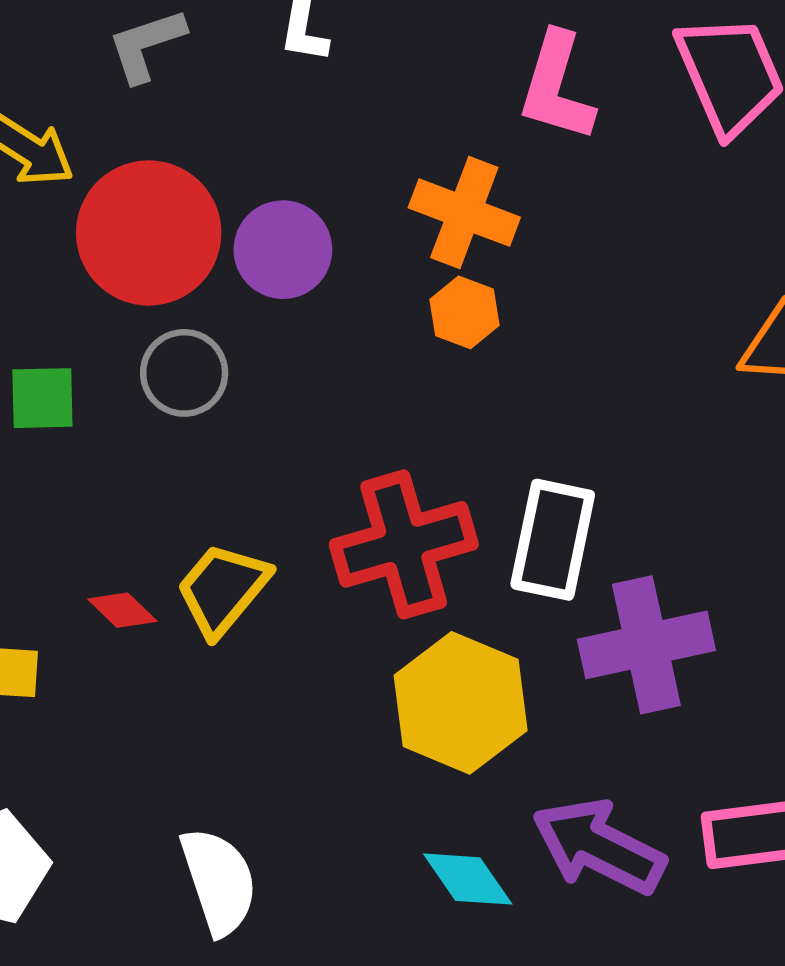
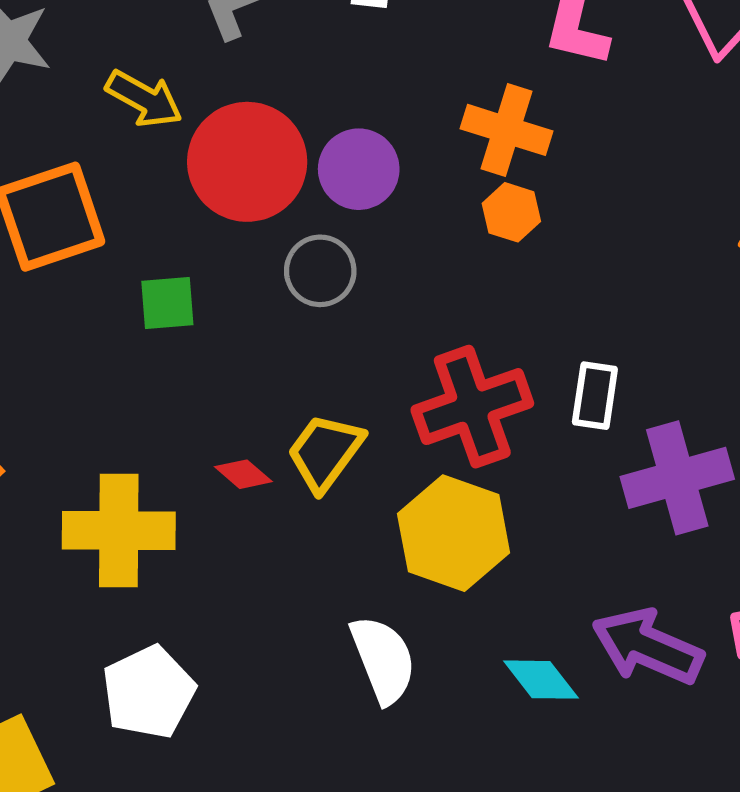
gray circle: (184, 373) -> (320, 271), moved
white rectangle: (553, 540) -> (595, 396), size x0.7
yellow hexagon: (461, 703) -> (454, 533), moved
white semicircle: (219, 881) -> (383, 660), moved

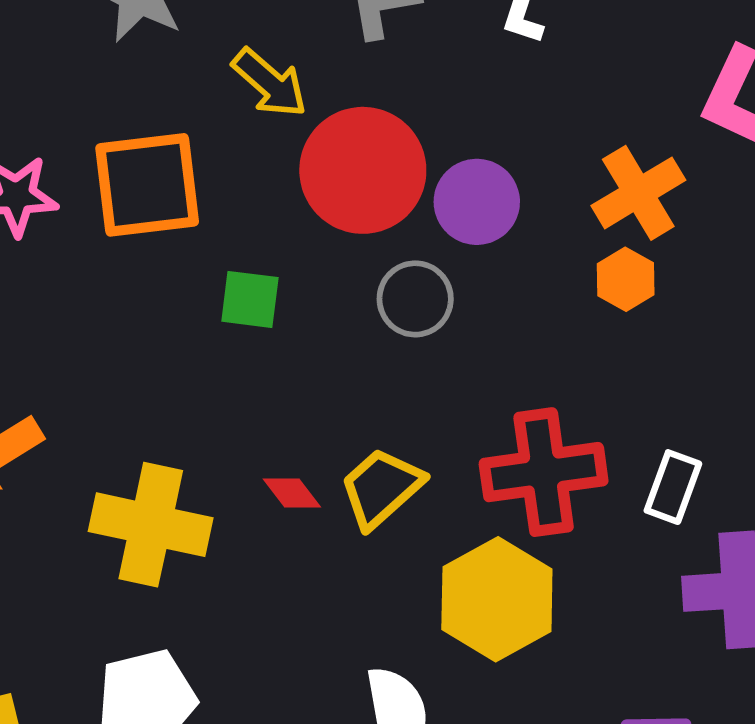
orange cross: (507, 130) -> (638, 193), turned 30

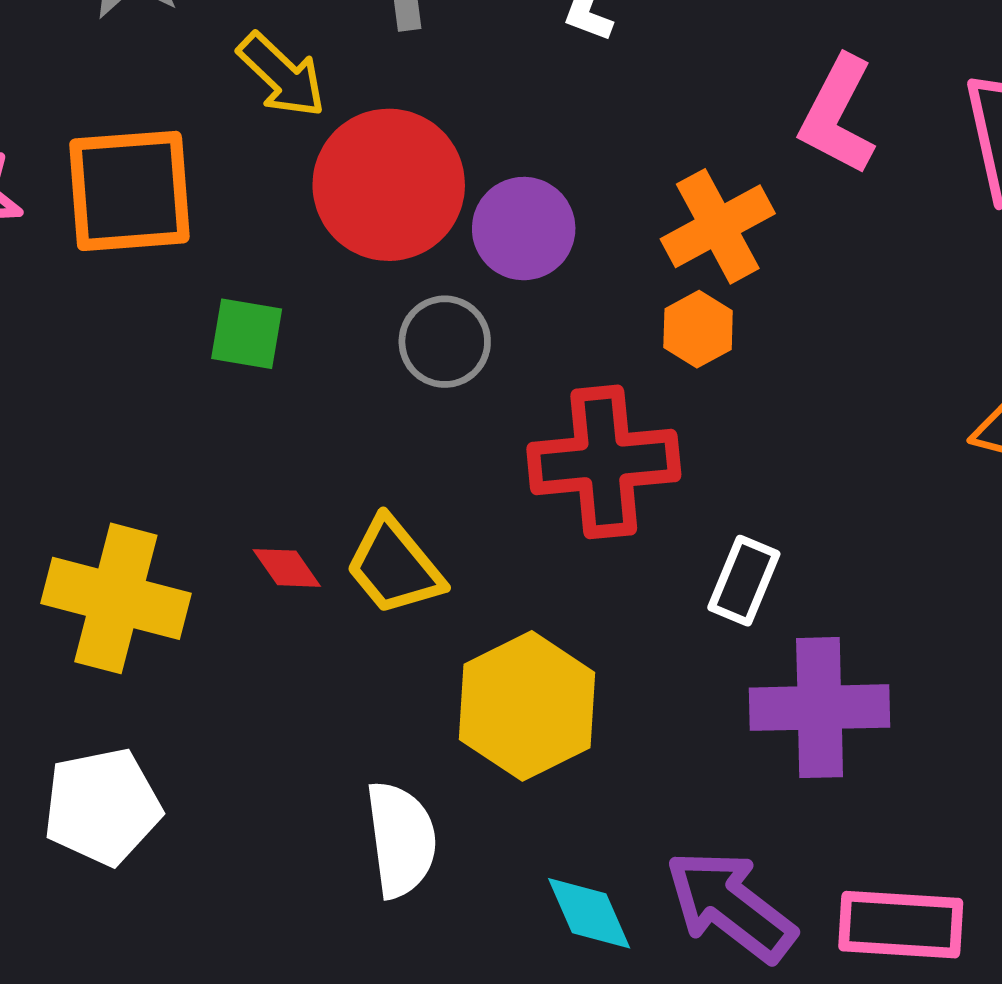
red cross: (544, 472) -> (604, 462), moved
yellow trapezoid: (381, 488) -> (394, 566), turned -90

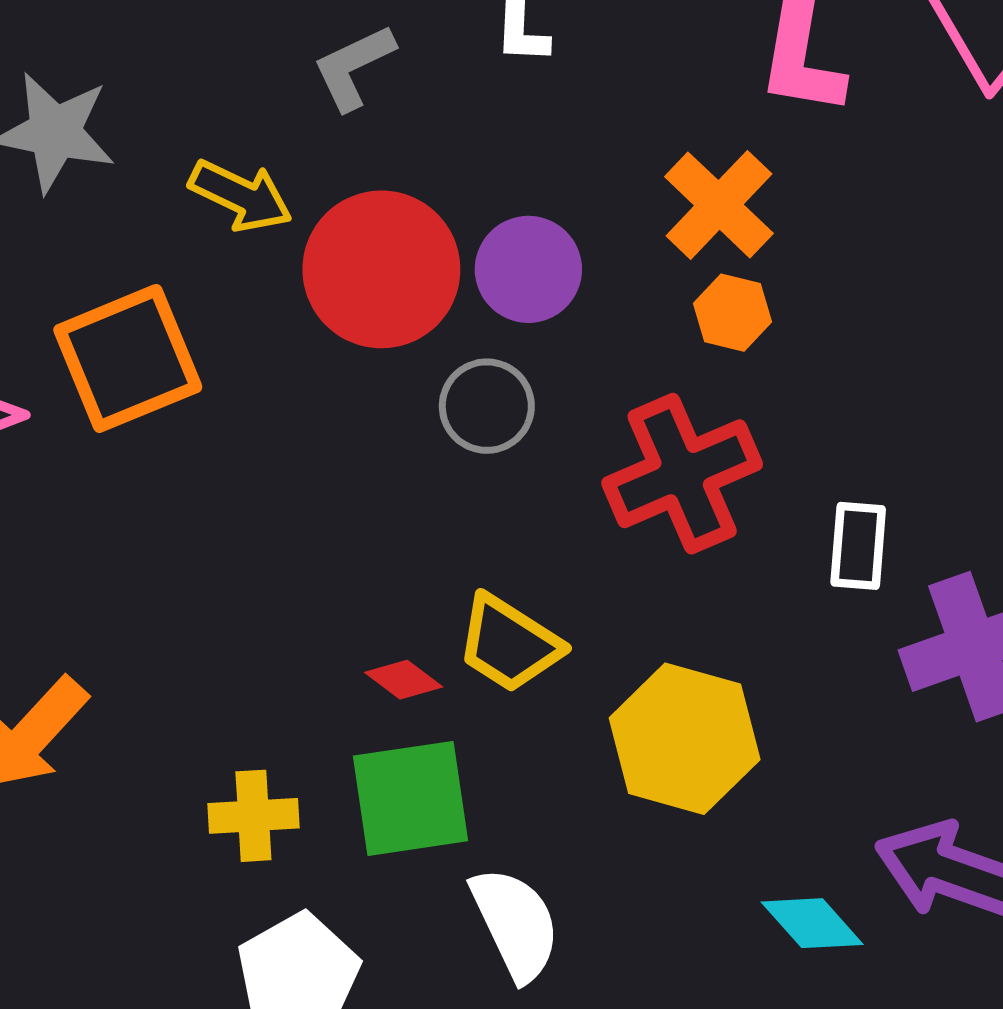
green square: (247, 334) -> (410, 798), moved, size x1.6
yellow cross: (116, 598) -> (253, 816), moved, size x0.6
white semicircle: (401, 839) -> (515, 924), moved

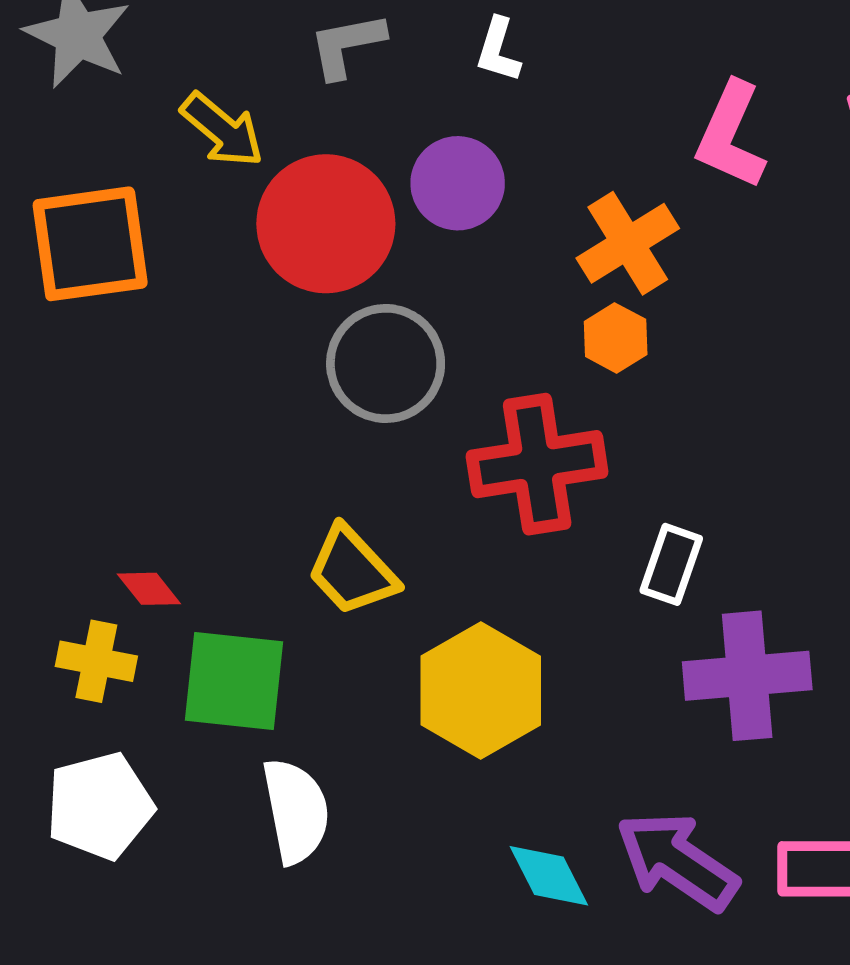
purple circle: (528, 269) -> (458, 183), moved
gray circle: (487, 406) -> (386, 363), size x1.4
red diamond: (404, 680) -> (149, 589), moved

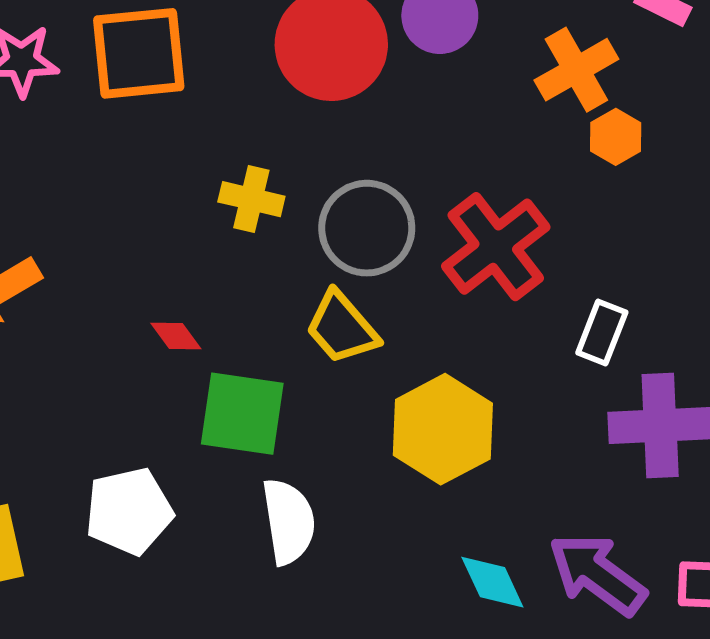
orange hexagon: (616, 338) -> (616, 137), moved
gray circle: (386, 363) -> (367, 228), moved
red cross: (537, 464) -> (496, 247), turned -31
yellow cross: (96, 661) -> (251, 199), moved

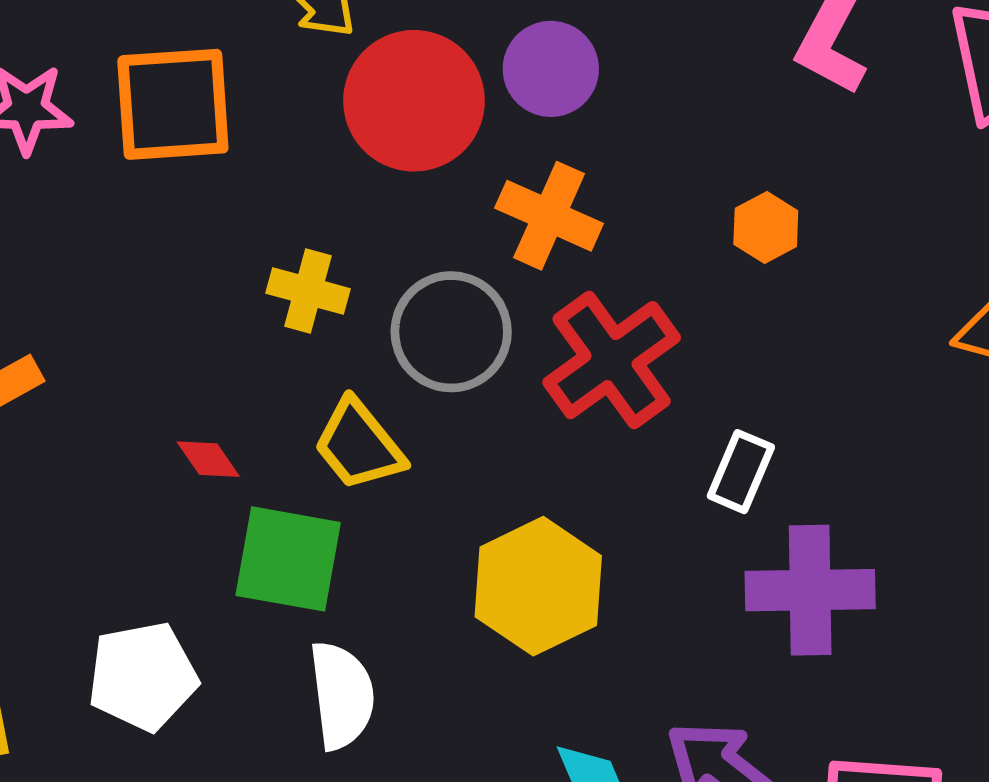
orange cross: (576, 70) -> (549, 216), moved, turned -38
yellow trapezoid: (342, 328) -> (359, 445), moved

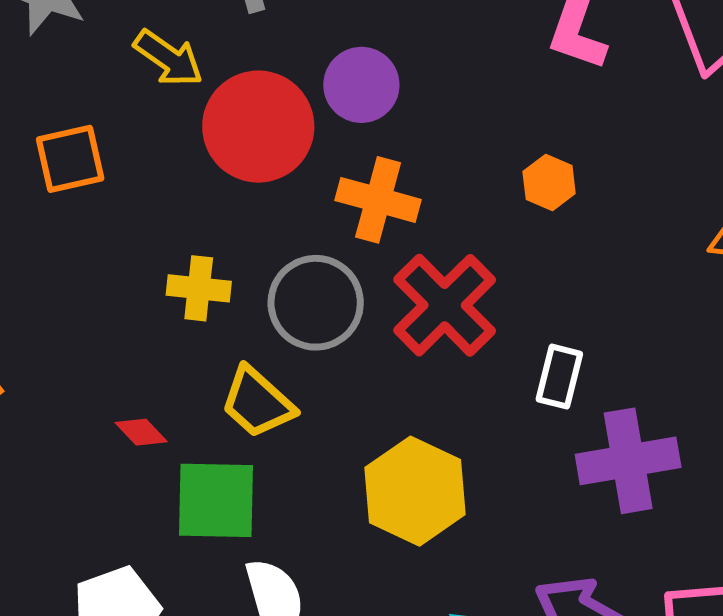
orange square: (173, 104) -> (70, 159), size x0.7

